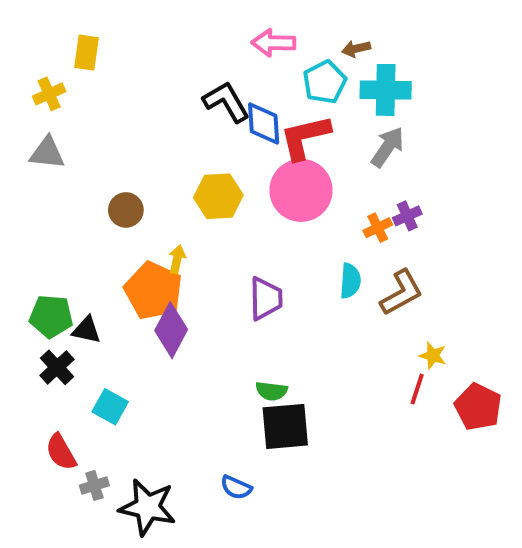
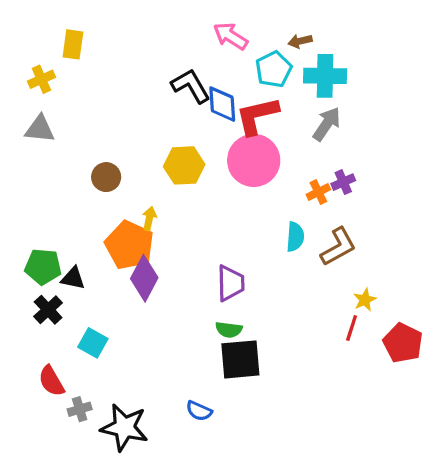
pink arrow: (273, 43) -> (230, 36), turned 32
purple trapezoid: (266, 299) -> (230, 283), moved
yellow star: (433, 356) -> (365, 300), turned 30

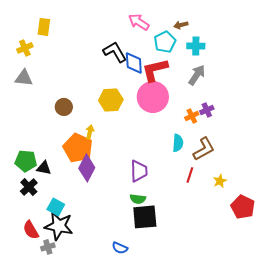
cyan cross: (325, 76) -> (196, 46), size x0.7
red line: (352, 328) -> (190, 175), moved
black star: (124, 427) -> (59, 226), moved

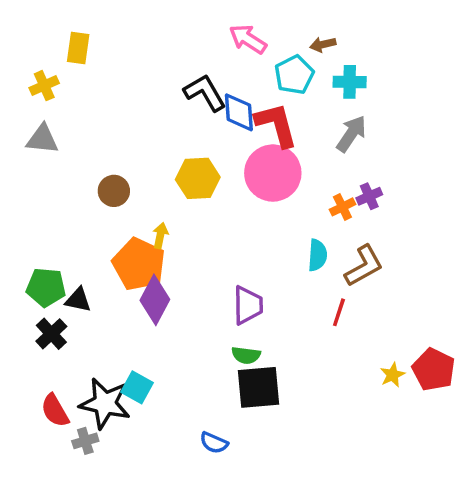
red L-shape: (155, 70) -> (276, 125), turned 88
yellow star: (220, 181) -> (392, 375), moved
cyan square: (56, 207) -> (137, 387), moved

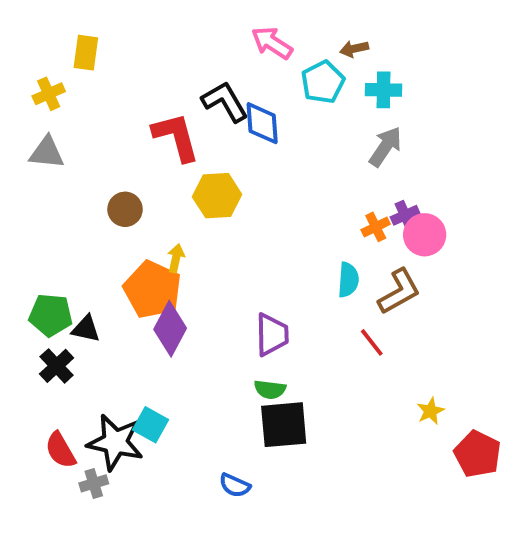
red L-shape: (276, 125) -> (176, 137), moved
pink circle: (273, 173) -> (425, 235), moved, size x0.7
red line: (339, 312) -> (372, 342), turned -56
red pentagon: (434, 370) -> (477, 454), moved

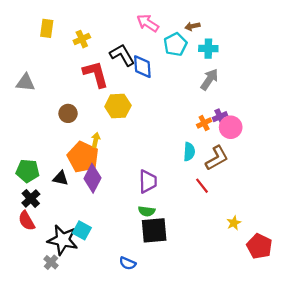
yellow cross: (49, 94) -> (82, 39), moved
black triangle: (86, 329) -> (61, 178), moved
red semicircle: (60, 450) -> (27, 221), moved
gray cross: (94, 483) -> (51, 262), turned -32

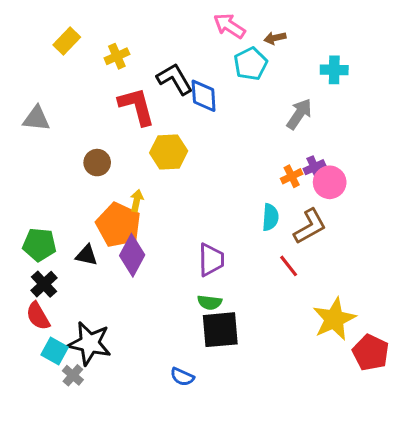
pink arrow: (148, 23) -> (229, 26), moved
yellow rectangle: (47, 28) -> (67, 41), turned 36
cyan cross: (208, 49) -> (334, 70), moved
yellow star: (234, 223) -> (334, 319), size x2.0
cyan square: (82, 230) -> (55, 351), moved

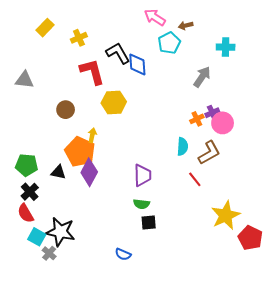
black square: (220, 330) -> (149, 222), size x0.6

